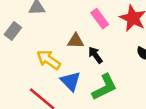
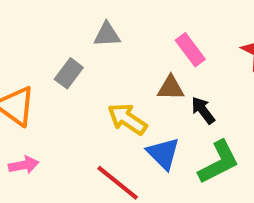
pink rectangle: (100, 19) -> (190, 50), moved

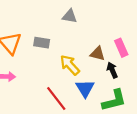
pink rectangle: (190, 50) -> (121, 48), moved
gray rectangle: (69, 73) -> (42, 43), moved, turned 49

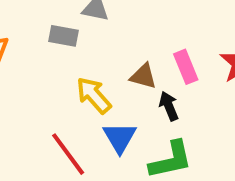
gray rectangle: (42, 43) -> (63, 36), moved

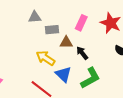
gray rectangle: (63, 36) -> (52, 30), moved
pink rectangle: (186, 67) -> (81, 23), moved, turned 63

